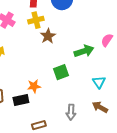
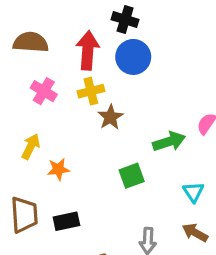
orange star: (34, 86) -> (58, 169), moved

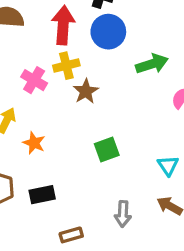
pink cross: (44, 91) -> (34, 80), moved
green arrow: (169, 142) -> (152, 64), moved
orange star: (58, 169) -> (34, 143), turned 30

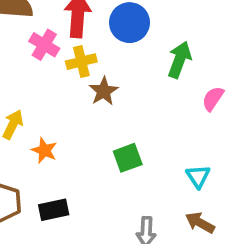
green arrow: (152, 64) -> (180, 60), turned -52
pink cross: (34, 80) -> (44, 45), moved

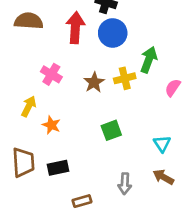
pink cross: (44, 45) -> (51, 74), moved
yellow cross: (81, 62) -> (125, 78), moved

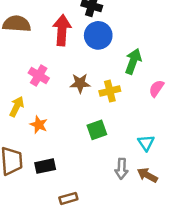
yellow cross: (125, 78) -> (110, 91), moved
brown star: (94, 82) -> (80, 83), turned 30
gray arrow: (125, 184) -> (121, 169), moved

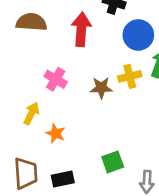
blue circle: (98, 35) -> (138, 35), moved
yellow cross: (110, 91) -> (130, 76), moved
green square: (97, 130) -> (113, 162), moved

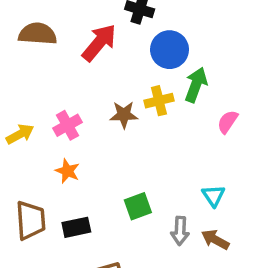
red arrow: (81, 29) -> (99, 43), turned 36
pink cross: (56, 79) -> (67, 125), moved, turned 30
yellow arrow: (31, 113) -> (20, 134), moved, turned 35

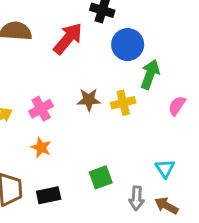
yellow cross: (159, 101) -> (123, 103), moved

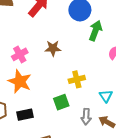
yellow cross: (123, 103) -> (77, 79), moved
orange star: (41, 148) -> (20, 81), size x1.6

